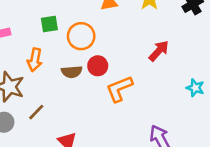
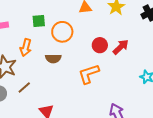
red circle: (98, 66) -> (100, 45), moved

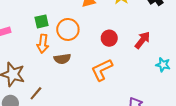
orange arrow: (26, 47) -> (43, 44), moved
red arrow: (121, 47) -> (142, 40), moved

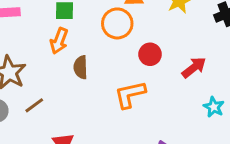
orange circle: (68, 29) -> (117, 23), moved
brown semicircle: (62, 59) -> (81, 67), turned 84

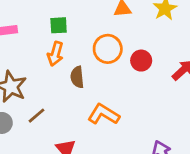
orange circle: (117, 23) -> (108, 49), moved
orange L-shape: (130, 94) -> (104, 114), moved, turned 48

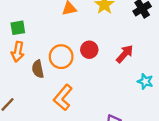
orange circle: (108, 49) -> (61, 57), moved
orange L-shape: (104, 114) -> (63, 97), turned -75

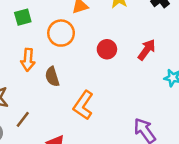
green square: (18, 28) -> (23, 17), moved
orange circle: (61, 57) -> (61, 33), moved

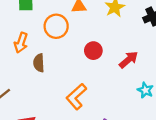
orange L-shape: (83, 105) -> (76, 97), moved

